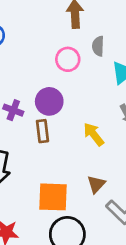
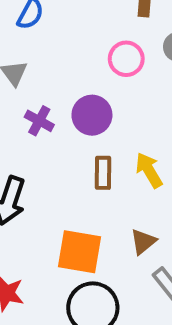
brown rectangle: (42, 131) -> (103, 173), moved

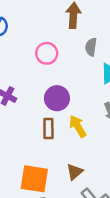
pink circle: (126, 59) -> (47, 53), moved
purple circle: (92, 115) -> (57, 98), moved

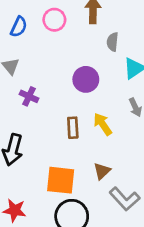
pink circle: (47, 53) -> (54, 20), moved
purple circle: (57, 98) -> (86, 79), moved

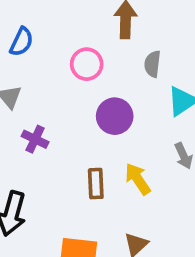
pink circle: (54, 20) -> (87, 64), moved

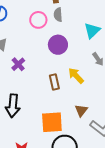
gray semicircle: (152, 64) -> (58, 15), moved
purple cross: (35, 139) -> (18, 64), turned 32

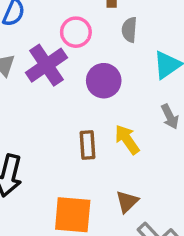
gray semicircle: (58, 15) -> (129, 30), moved
purple cross: (18, 64) -> (46, 65), moved, size x1.6

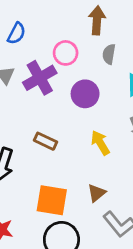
brown rectangle: (88, 145) -> (45, 141), moved, turned -65

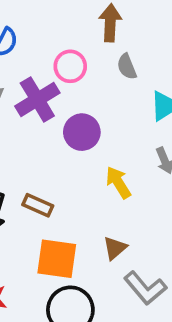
gray semicircle: (109, 54) -> (127, 67), turned -30
purple circle: (85, 94) -> (82, 132), moved
brown rectangle: (45, 141) -> (38, 205), moved

